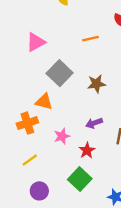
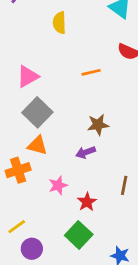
gray square: (60, 73) -> (37, 112), moved
purple arrow: (94, 123) -> (86, 152), moved
yellow line: (30, 160) -> (17, 227), moved

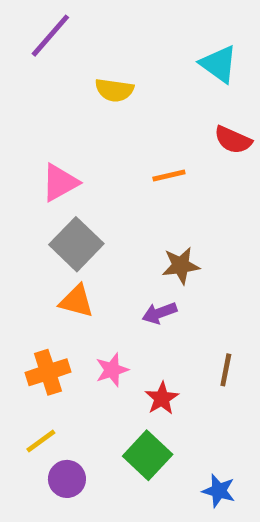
yellow semicircle: (59, 23) -> (114, 90), turned -80
orange cross: (18, 170) -> (48, 372), moved

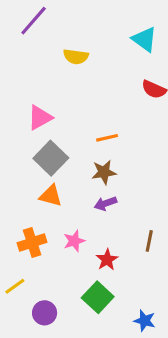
orange line: (169, 175) -> (107, 138), moved
brown star: (181, 266) -> (104, 172), moved
yellow line: (41, 441) -> (15, 286), moved

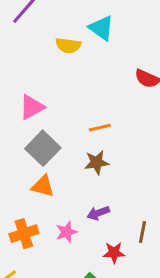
cyan triangle: (145, 39) -> (101, 28), moved
purple arrow: (105, 203) -> (98, 213), moved
red star: (107, 260) -> (114, 253), moved, turned 30

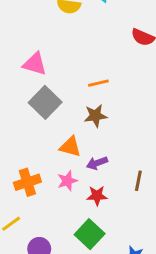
pink triangle: (32, 107) -> (35, 64), turned 45
orange triangle: (43, 186) -> (70, 147), moved
red star: (114, 253) -> (97, 196), moved

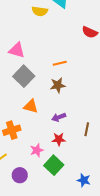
orange triangle: (70, 147) -> (31, 106), moved
pink star: (67, 181) -> (37, 150), moved

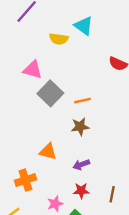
pink triangle: (17, 50) -> (33, 70), moved
gray square: (24, 76) -> (50, 93), moved
brown line: (87, 129) -> (112, 194), moved

